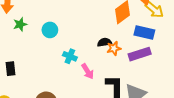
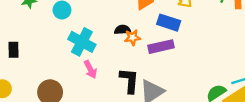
cyan cross: (70, 56) -> (82, 42), size x1.6
pink arrow: (88, 71) -> (90, 69), moved

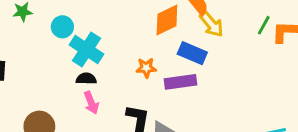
black semicircle: (123, 30) -> (86, 79), moved
cyan cross: (82, 42) -> (87, 50), moved

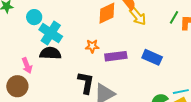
blue rectangle: (192, 53) -> (152, 57), moved
black semicircle: (86, 79) -> (50, 53), size x1.5
pink arrow: (91, 103) -> (27, 66), moved

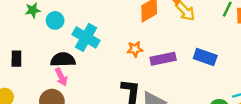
cyan circle: (34, 17) -> (55, 20), moved
black semicircle: (50, 53) -> (63, 60), moved

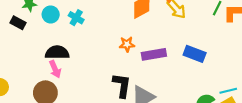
cyan cross: (86, 37) -> (76, 18), moved, size x0.6
black rectangle: (16, 59) -> (18, 23), moved, turned -64

